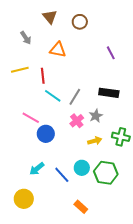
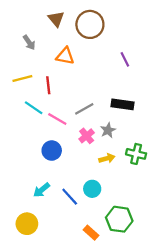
brown circle: (80, 22) -> (90, 24), size x1.6
cyan line: (53, 96) -> (34, 108), moved
gray line: (75, 97) -> (84, 109), turned 30
pink line: (31, 118) -> (57, 119), moved
green hexagon: (106, 173) -> (119, 219), moved

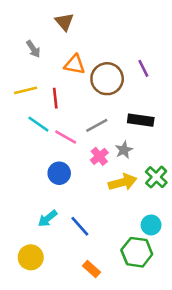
brown circle: (90, 24) -> (107, 79), moved
green cross: (136, 154) -> (156, 177), turned 30
yellow arrow: (107, 158) -> (123, 182), size x1.5
cyan circle: (92, 189) -> (151, 225), moved
orange rectangle: (91, 233) -> (92, 269), moved

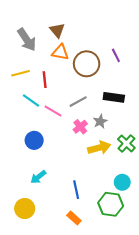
brown triangle: (64, 22) -> (57, 30), moved
gray arrow: (33, 49) -> (27, 40), size x1.6
blue circle: (59, 173) -> (34, 140), moved
blue line: (80, 226) -> (76, 190), moved, turned 30

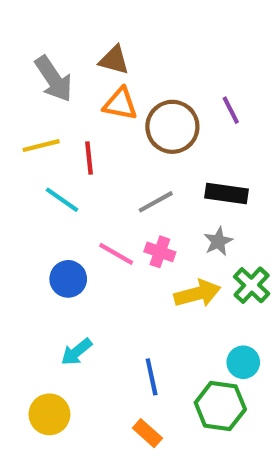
brown triangle: (57, 30) -> (114, 60), turned -35
pink line: (53, 111) -> (116, 254), moved
gray star: (100, 121) -> (218, 241), moved
pink cross: (80, 127) -> (160, 252), turned -32

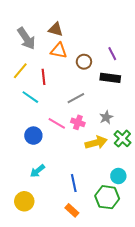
brown circle: (172, 127) -> (84, 62), size x0.6
yellow line: (41, 146) -> (20, 71), turned -36
black rectangle: (227, 193) -> (110, 78), moved

